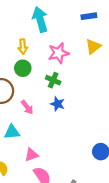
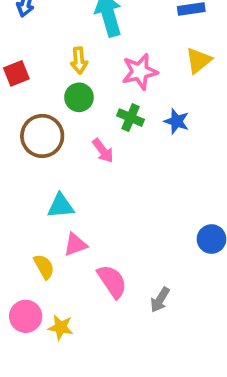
blue star: (57, 104) -> (177, 121), moved
pink arrow: (27, 107) -> (103, 151), moved
pink triangle: (31, 155) -> (75, 245), moved

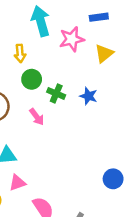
pink star: (140, 72) -> (72, 39), moved
green circle: (79, 97) -> (32, 79), moved

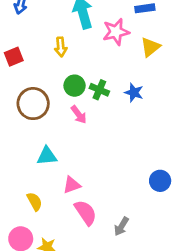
green circle: (32, 79) -> (75, 86), moved
pink triangle: (17, 183) -> (72, 185), moved

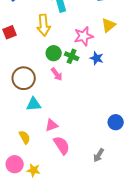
pink star: (116, 32) -> (84, 36), moved
yellow arrow: (61, 47) -> (44, 25), size x1.5
brown circle: (33, 104) -> (24, 78), moved
gray arrow: (121, 226) -> (99, 155), moved

